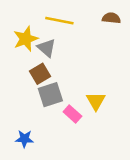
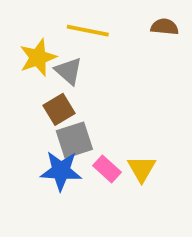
yellow triangle: (96, 101) -> (142, 169), moved
blue star: (24, 139) -> (61, 171), moved, size x1.5

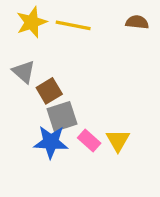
yellow star: (38, 58) -> (32, 22), moved
gray triangle: (69, 71) -> (24, 72), moved

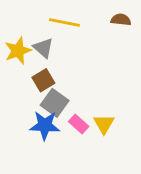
yellow star: (32, 22) -> (18, 51), moved
gray triangle: (24, 72) -> (43, 48), moved
gray square: (62, 116) -> (55, 103), turned -36

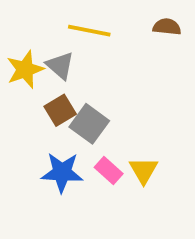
gray square: (55, 103) -> (89, 124), moved

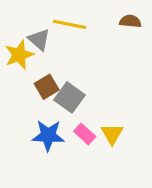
gray triangle: (60, 66) -> (39, 40), moved

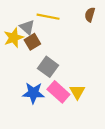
brown semicircle: (130, 21) -> (90, 15), turned -80
brown square: (47, 87) -> (32, 42), moved
pink rectangle: (85, 134) -> (58, 92), size x1.5

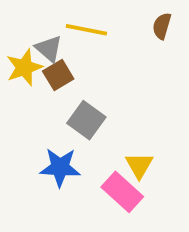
pink rectangle: (58, 92) -> (122, 192), moved

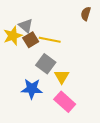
yellow line: (86, 30) -> (50, 40), moved
yellow triangle: (139, 165) -> (62, 77), moved

